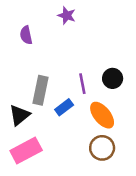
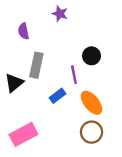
black circle: (113, 78) -> (91, 56), moved
gray rectangle: (40, 90) -> (36, 65), moved
black triangle: (19, 115) -> (14, 83), moved

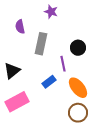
gray rectangle: (36, 65) -> (41, 44), moved
pink rectangle: (23, 134) -> (17, 102), moved

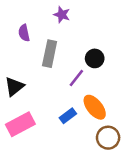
purple line: (63, 64) -> (76, 78), turned 49
blue rectangle: (49, 82) -> (68, 116), moved
brown circle: (78, 113) -> (108, 138), moved

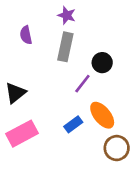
gray rectangle: (50, 54) -> (65, 47), moved

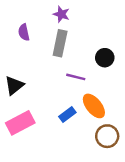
black circle: (102, 63) -> (105, 58), moved
purple line: (82, 84) -> (76, 77), turned 66

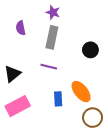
purple line: (76, 77) -> (49, 67), moved
blue rectangle: (67, 114) -> (58, 99), turned -56

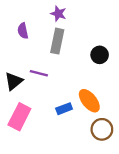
purple line: (49, 67) -> (39, 73), moved
blue rectangle: (58, 99) -> (64, 109), turned 72
pink rectangle: (18, 106) -> (19, 117), turned -35

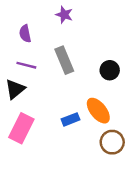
gray rectangle: (57, 41) -> (64, 60), moved, turned -35
black circle: (100, 55) -> (110, 70), moved
purple line: (39, 73) -> (26, 65), moved

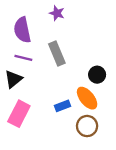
purple semicircle: (25, 34) -> (22, 30), size x1.6
black circle: (110, 70) -> (97, 75), moved
brown circle: (112, 142) -> (87, 126), moved

